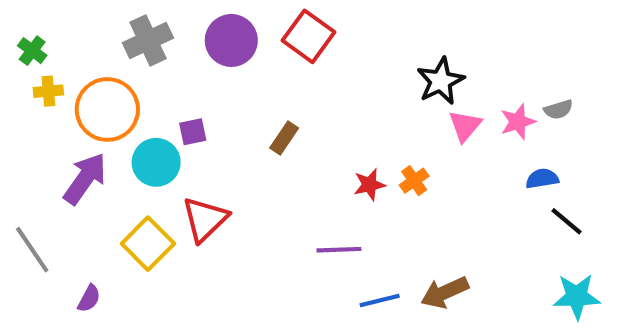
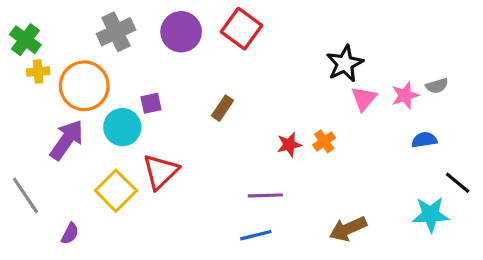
green cross: (32, 51) -> (25, 40), size x1.4
black line: (567, 221) -> (458, 183), moved
cyan star: (577, 296) -> (431, 215), moved
blue line: (380, 300) -> (256, 235), moved

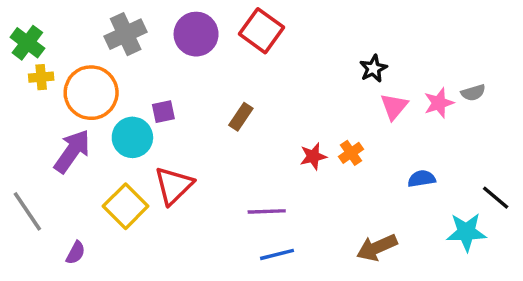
black star: (345, 64) -> (373, 69), size x0.7
blue semicircle: (424, 140) -> (422, 179), moved
purple line: (265, 195) -> (267, 211), moved

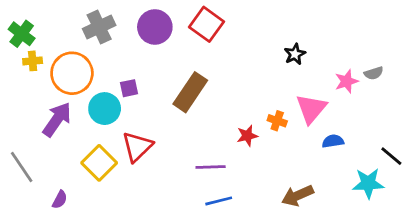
pink triangle: (394, 106) -> (311, 109), moved, size x1.4
brown rectangle: (241, 117) -> (190, 92), size x1.8
orange cross: (351, 153) -> (277, 121), turned -36
red star: (313, 156) -> (247, 136), moved

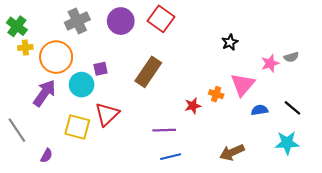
black line: (391, 156) -> (292, 108), moved
yellow square: (99, 163) -> (77, 127), turned -30

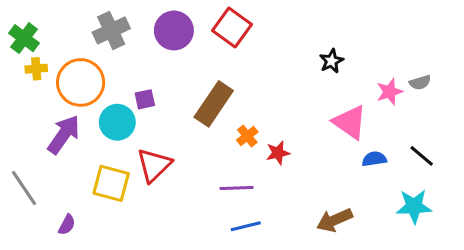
pink triangle: (243, 85) -> (350, 122), turned -35
orange cross: (216, 94) -> (247, 136), moved, turned 32

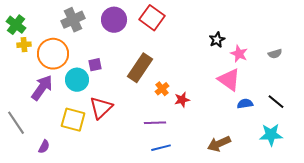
pink star: (390, 92) -> (239, 54), moved, turned -30

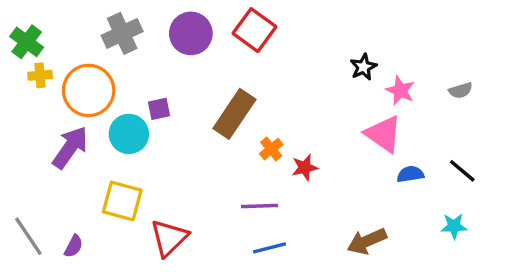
red triangle: (101, 108) -> (169, 238), moved
gray line: (16, 123) -> (28, 236), moved
cyan star: (271, 135) -> (454, 226), size x0.7

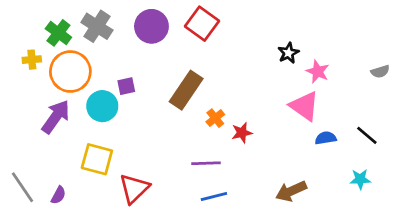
gray cross: (122, 33) -> (97, 26), turned -32
green cross: (27, 42) -> (58, 33), moved
gray semicircle: (461, 90) -> (380, 72), moved

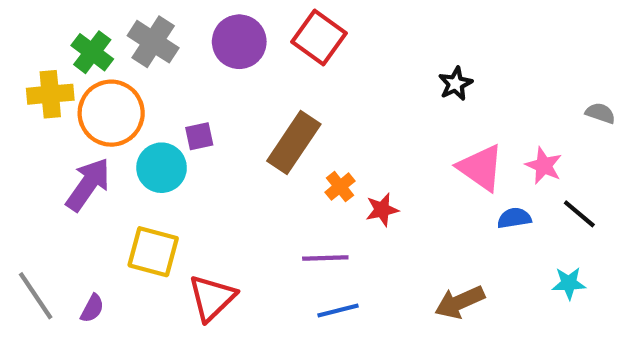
yellow cross: (32, 60) -> (50, 94), size x1.5
pink star: (318, 72) -> (544, 166), moved
gray semicircle: (380, 72) -> (600, 113), turned -144

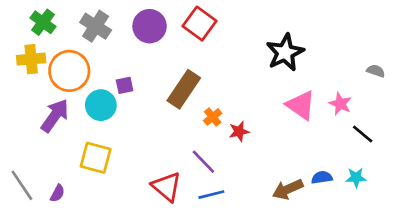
green cross: (92, 52) -> (43, 22), moved
black star: (455, 84) -> (285, 53), size x1.8
blue semicircle: (514, 218) -> (322, 177), moved
purple line: (325, 258) -> (203, 162), turned 48
red triangle: (212, 298) -> (167, 187), moved, turned -36

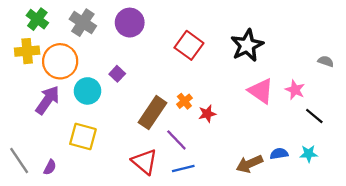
red square: (200, 24) -> (189, 45), moved
purple square: (125, 85) -> (117, 74), moved, turned -35
brown rectangle: (184, 89) -> (152, 113), moved

